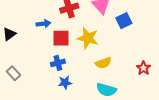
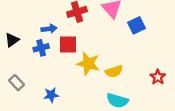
yellow star: (88, 38) -> (88, 64), moved
blue cross: (58, 63) -> (41, 48), moved
blue star: (65, 83) -> (51, 95), moved

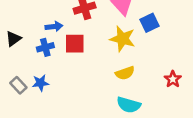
yellow star: (88, 64) -> (122, 39), moved
blue star: (51, 95) -> (40, 83), moved

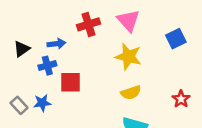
blue square: (149, 23) -> (176, 39), moved
black triangle: (13, 39) -> (22, 49), moved
red square: (75, 44) -> (70, 82), moved

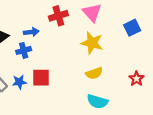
red square: (70, 82) -> (41, 78), moved

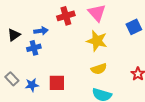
red square: (41, 78) -> (57, 83), moved
blue star: (19, 82) -> (32, 85), moved

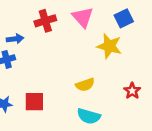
blue square: (134, 27) -> (124, 18), moved
yellow star: (97, 41) -> (109, 46), moved

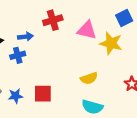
pink triangle: (83, 17) -> (87, 30), moved, turned -35

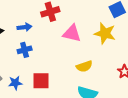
pink triangle: (87, 30) -> (72, 33), moved
blue cross: (18, 55) -> (25, 50), moved

